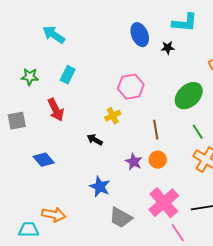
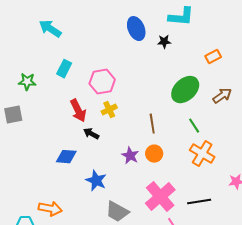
green star: (30, 77) -> (27, 82), moved
pink hexagon: (131, 87) -> (102, 82), moved
red arrow: (56, 110) -> (78, 111), moved
blue diamond: (44, 160) -> (66, 157), moved, turned -45

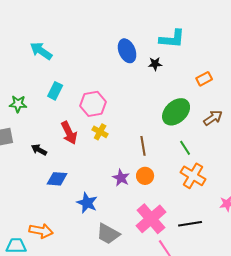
yellow cross: (109, 110) -> (100, 132), turned -35
black arrow: (91, 134) -> (39, 150), moved

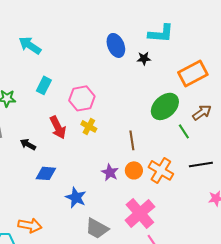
orange rectangle: (204, 79) -> (193, 73), size x1.8
green line: (185, 148) -> (184, 131), moved
orange cross: (193, 176) -> (161, 170), moved
black line: (190, 224) -> (201, 164), moved

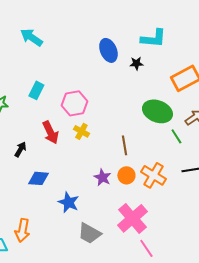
cyan arrow: (30, 45) -> (31, 37), moved
green ellipse: (165, 106) -> (157, 111), turned 64
black arrow: (28, 144) -> (20, 149), turned 91
orange arrow: (30, 225) -> (22, 230), turned 90

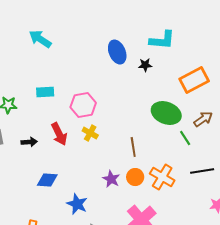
cyan rectangle: (36, 90) -> (45, 92), turned 60
black arrow: (20, 149) -> (29, 142), moved, turned 56

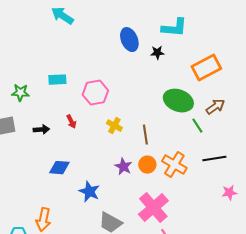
cyan arrow: (40, 39) -> (62, 16), moved
yellow cross: (90, 133) -> (114, 126), moved
red arrow: (59, 134) -> (71, 122), size x0.6

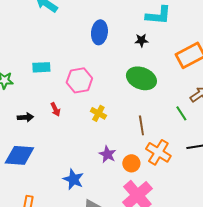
blue ellipse: (129, 40) -> (99, 32), moved, turned 30
green ellipse: (178, 101) -> (141, 78), moved
brown line: (145, 135) -> (141, 125), moved
orange circle: (147, 165) -> (131, 163), moved
blue diamond: (59, 168) -> (19, 155), moved, size x1.4

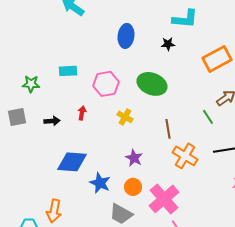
green ellipse: (141, 78) -> (152, 84), moved
red arrow: (55, 109) -> (82, 113), turned -144
blue diamond: (19, 155) -> (72, 162), moved
orange circle: (131, 163) -> (133, 187), moved

